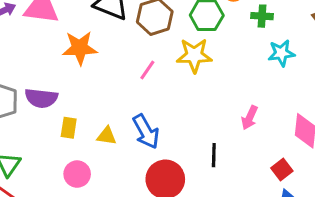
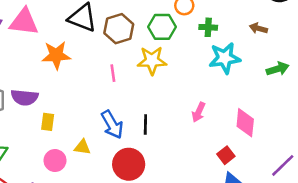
cyan star: (281, 53) -> (225, 58), size x1.4
pink line: (147, 70) -> (113, 73), turned -42
yellow triangle: (107, 136) -> (82, 147), moved
black line: (214, 155) -> (145, 124), moved

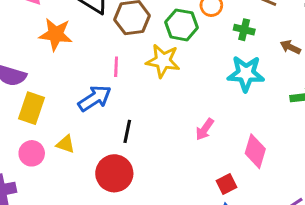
green cross: (208, 27) -> (244, 30), moved
yellow rectangle: (48, 122) -> (32, 108), size x1.5
black line: (145, 124) -> (127, 131), moved
blue arrow: (112, 125) -> (95, 98), moved, turned -104

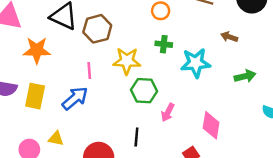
green hexagon: (182, 25) -> (144, 91), moved
green cross: (244, 30) -> (164, 44), moved
yellow rectangle: (32, 108) -> (35, 96), moved
black line: (127, 131) -> (136, 137), moved

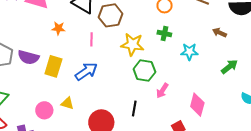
orange star: (37, 50) -> (58, 28), size x0.6
cyan star: (196, 63) -> (189, 52), size x0.7
pink line: (89, 70) -> (91, 39), moved
green arrow: (245, 76) -> (229, 67), turned -30

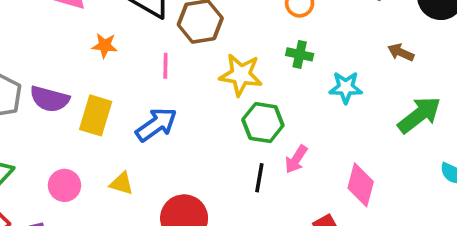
green arrow: (229, 67) -> (419, 115), size x1.4
black line: (134, 108) -> (259, 178), moved
pink circle: (44, 110) -> (64, 185), moved

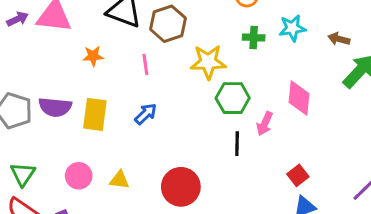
brown arrow: (401, 52) -> (339, 39), moved
cyan star: (346, 87) -> (292, 28), moved
blue arrow: (156, 125) -> (146, 114), size x0.7
yellow triangle: (121, 183) -> (119, 180), moved
pink diamond: (361, 185) -> (299, 98), moved

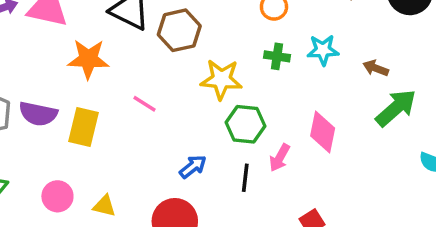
orange star: (93, 56) -> (88, 59), size x1.6
pink line: (145, 64) -> (144, 104), moved, turned -55
blue arrow: (146, 114) -> (193, 167), moved

